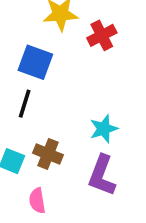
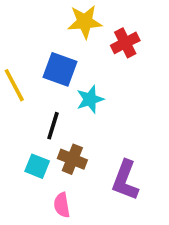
black line: (25, 104) -> (53, 126), moved
cyan star: (104, 129) -> (90, 99), moved

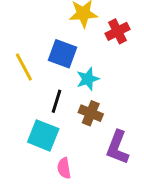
brown cross: (72, 159) -> (91, 113), moved
cyan square: (37, 166) -> (43, 135), size x1.5

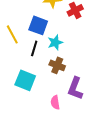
black line: (57, 101) -> (34, 48), moved
pink semicircle: (64, 168) -> (55, 102), moved

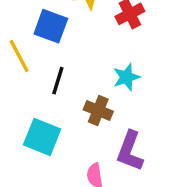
blue square: (38, 25) -> (51, 26), moved
cyan star: (55, 42) -> (126, 77), moved

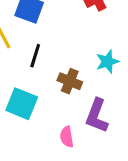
cyan star: (126, 77) -> (107, 62), moved

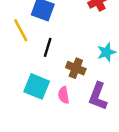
pink semicircle: (67, 137) -> (64, 95), moved

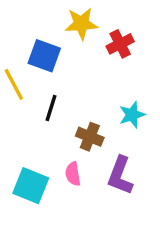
cyan square: (37, 86) -> (31, 186), moved

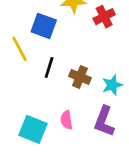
cyan star: (132, 115) -> (112, 85), moved
brown cross: (90, 137) -> (80, 77), moved

